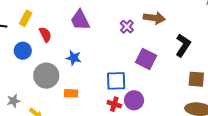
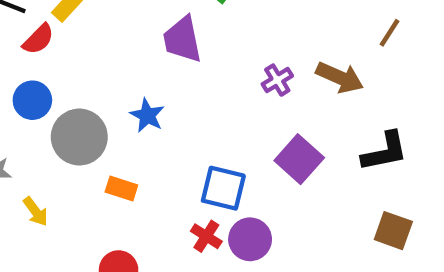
red semicircle: (45, 34) -> (38, 39), moved, turned 56
black L-shape: (183, 45) -> (385, 152), turned 30
blue circle: (23, 51) -> (32, 100), moved

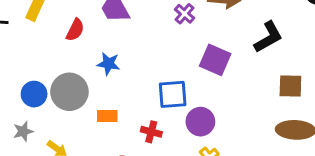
red semicircle: (38, 39) -> (75, 30), moved
blue circle: (32, 100) -> (34, 94), moved
red cross: (206, 236) -> (151, 132), moved

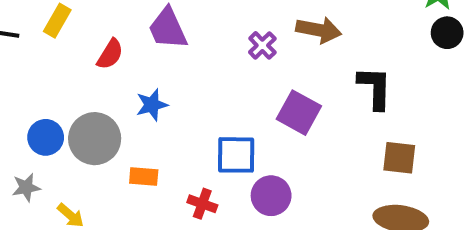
black L-shape: (268, 37) -> (375, 88), turned -64
blue star: (108, 64) -> (152, 105), turned -30

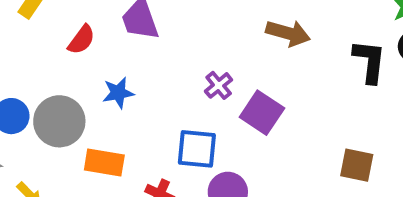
purple cross: (262, 45) -> (219, 85), moved
black L-shape: (375, 88) -> (369, 61), moved
orange rectangle: (144, 177) -> (104, 163), size x1.4

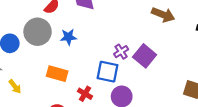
purple cross: (219, 85) -> (121, 52), moved
gray circle: (59, 121) -> (38, 32), moved

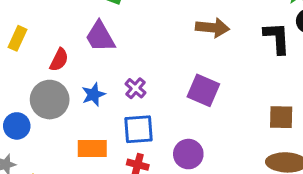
purple cross: (121, 52) -> (135, 88), moved
blue square: (108, 72) -> (139, 129), moved

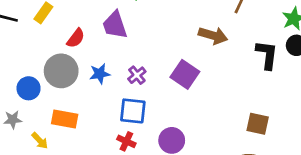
purple square: (203, 90) -> (185, 74), moved
orange rectangle: (92, 148) -> (65, 119), moved

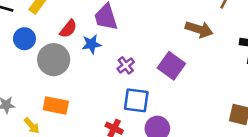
blue star: (100, 74) -> (91, 44), moved
blue circle: (29, 88) -> (24, 39), moved
blue square: (133, 111) -> (136, 100), moved

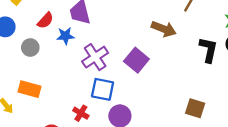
gray circle: (54, 60) -> (30, 48), size x0.6
purple cross: (126, 65) -> (95, 57), size x1.6

